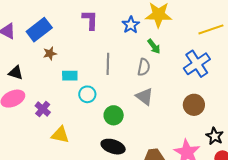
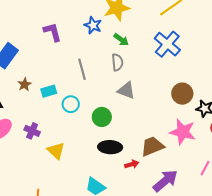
brown star: (50, 53) -> (25, 84), moved
brown circle: (194, 105) -> (182, 94), moved
yellow triangle: (60, 135) -> (56, 151), turned 48

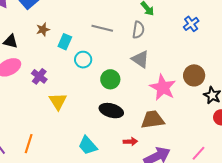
blue cross: (167, 44) -> (191, 24), size x0.6
gray line: (82, 69) -> (102, 28), turned -75
cyan rectangle: (49, 91) -> (65, 42), turned -63
pink star: (183, 132) -> (163, 87), moved
red arrow: (132, 164) -> (130, 142), moved

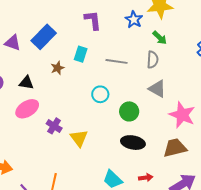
cyan rectangle: (65, 42) -> (81, 54), moved
purple cross: (39, 76) -> (54, 126), moved
red arrow: (130, 142) -> (146, 178), moved

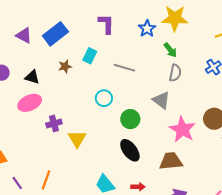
gray semicircle: (153, 60) -> (175, 73), moved
purple cross: (54, 126) -> (54, 123), turned 35
black ellipse: (133, 143) -> (130, 150), turned 35

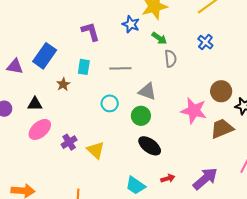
gray triangle: (161, 100) -> (147, 92), moved
brown trapezoid: (171, 161) -> (222, 129), moved

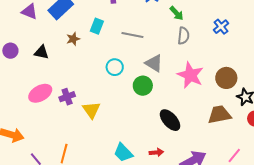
pink star: (194, 111) -> (190, 75), moved
pink ellipse: (40, 129) -> (40, 93), moved
black ellipse: (150, 146) -> (170, 120), moved

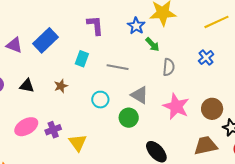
green arrow: (177, 13) -> (152, 44), moved
brown star: (73, 39) -> (61, 86), moved

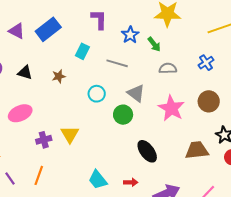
blue star: (136, 26) -> (130, 35), moved
gray semicircle: (169, 67) -> (168, 68), turned -102
brown circle: (212, 109) -> (209, 101), moved
purple cross: (53, 130) -> (44, 140), moved

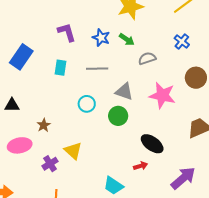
brown star: (59, 76) -> (44, 125), moved
pink ellipse: (20, 113) -> (20, 145), turned 30
red arrow: (131, 182) -> (141, 166), moved

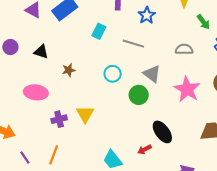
green arrow: (127, 39) -> (203, 22), moved
brown star: (44, 125) -> (69, 70), moved
red arrow: (141, 166) -> (144, 149), turned 152

